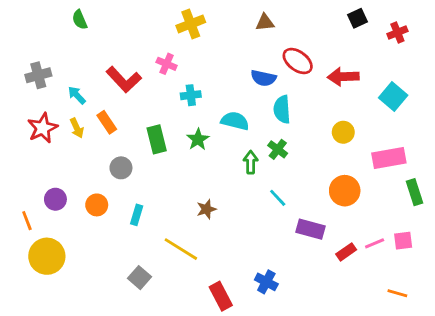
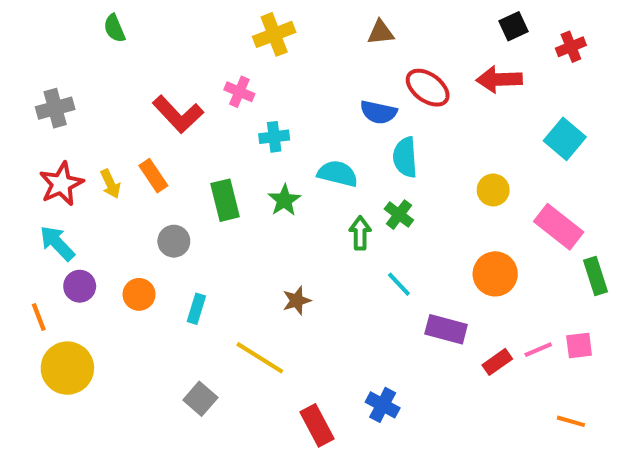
red arrow: (343, 77) -> (499, 79), moved
cyan arrow: (77, 95) -> (57, 243), moved, size x1.4
pink rectangle: (389, 158) -> (559, 227), turned 48

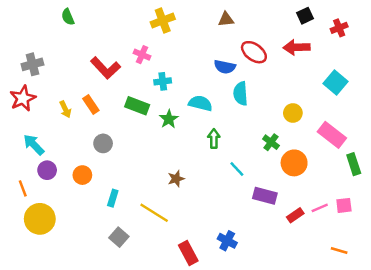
red star: (61, 184) -> (23, 98), moved
green rectangle: (225, 200) -> (137, 106), moved, turned -55
green cross: (399, 215) -> (271, 142), moved
cyan rectangle: (196, 309) -> (113, 198), moved

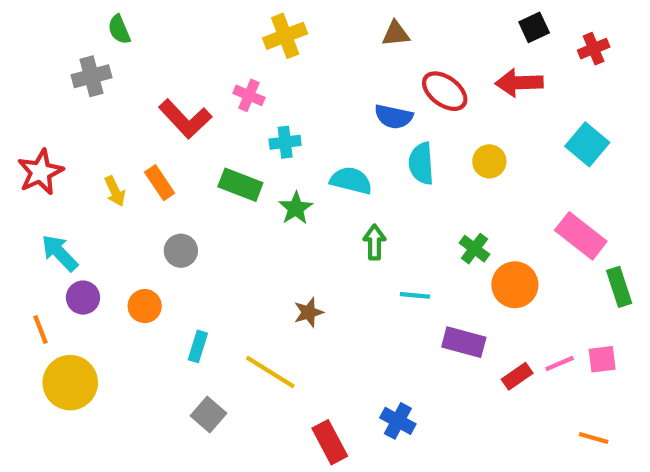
gray cross: (32, 64) -> (91, 76), moved
yellow circle: (293, 113) -> (489, 161), moved
cyan line: (237, 169) -> (415, 295), turned -42

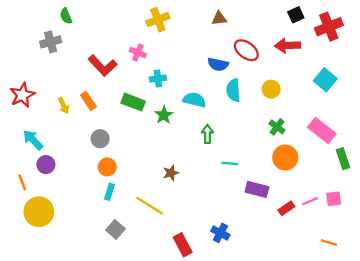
red cross: (594, 49) -> (329, 27), size x1.6
green cross: (474, 249) -> (277, 127), moved
orange circle: (145, 306) -> (107, 167), moved

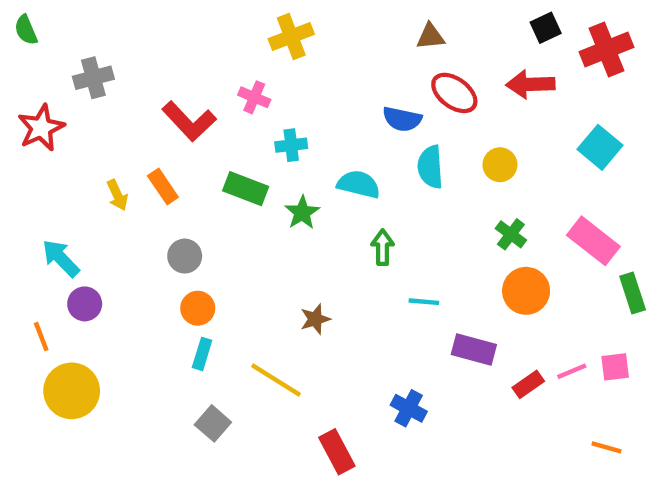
green semicircle: (66, 16) -> (26, 30), moved
brown triangle: (219, 18) -> (430, 36), moved
red star: (22, 95) -> (41, 128), moved
blue cross: (220, 233) -> (409, 408), moved

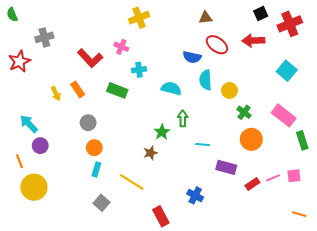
yellow circle: (500, 165) -> (229, 90), moved
green star: (302, 213) -> (162, 132), moved
orange line: (607, 447) -> (299, 214), moved

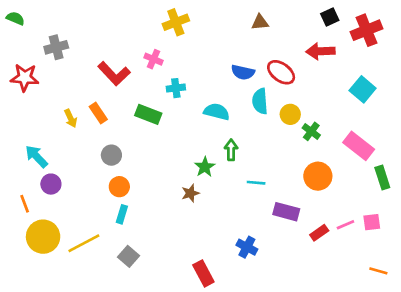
green semicircle: (12, 15) -> (15, 18), turned 136
red ellipse: (217, 45) -> (281, 72), moved
red star: (19, 61) -> (25, 78), turned 30
green cross: (244, 112) -> (311, 131), moved
yellow line: (132, 182) -> (84, 243), moved, turned -60

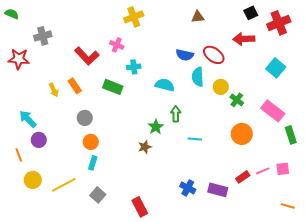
purple rectangle: (286, 212) -> (218, 190), moved
yellow circle: (43, 237) -> (33, 180), size x0.7
red rectangle: (203, 273) -> (140, 207), moved

